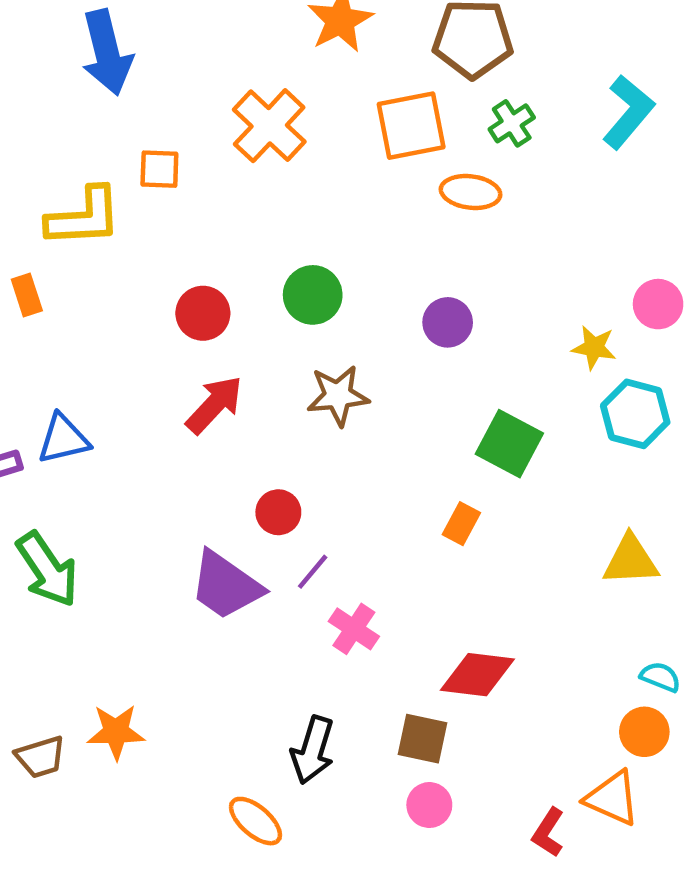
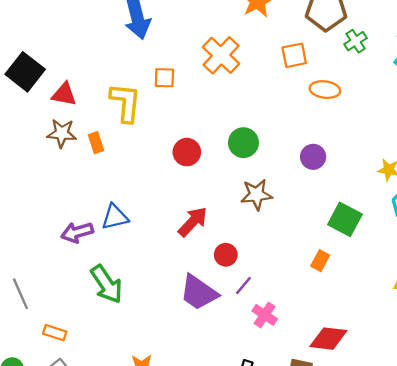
green cross: (512, 123) -> (356, 41), moved
orange square: (411, 126) -> (294, 55), size x0.7
yellow L-shape: (84, 217) -> (125, 103), turned -81
red arrow: (214, 405) -> (193, 222), moved

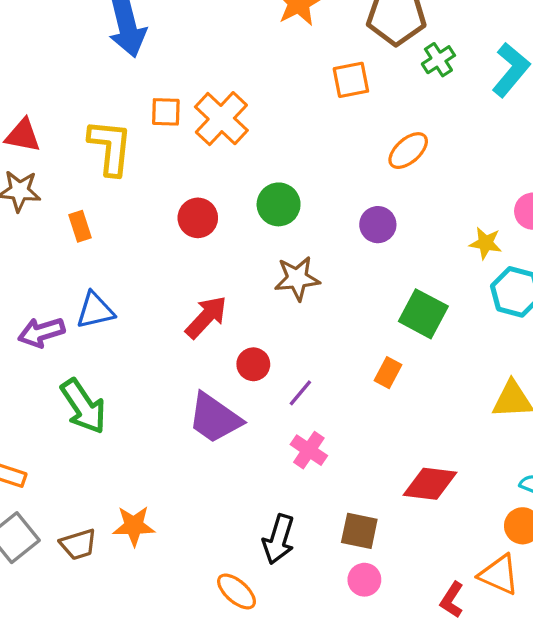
orange cross: (221, 55) -> (221, 119), moved
orange ellipse: (325, 90) -> (408, 151), moved, turned -48
orange rectangle: (96, 143) -> (80, 226), moved
purple line: (243, 285) -> (300, 393), moved
red diamond: (328, 339) -> (430, 484), moved

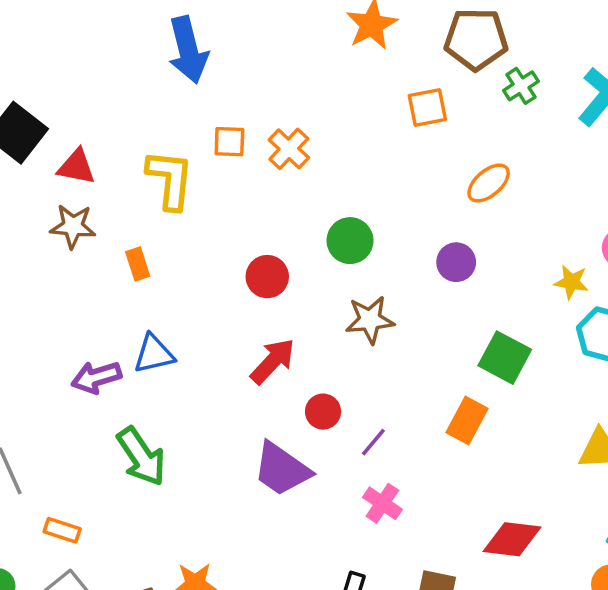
orange cross: (221, 119) -> (289, 149), size x0.7
red circle: (198, 218) -> (267, 277), moved
orange rectangle: (388, 373) -> (467, 421), size x1.4

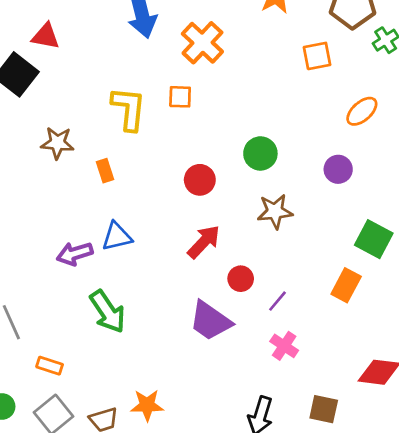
orange square: (229, 142) -> (180, 97), moved
orange cross: (289, 149) -> (202, 43), moved, size x1.4
red triangle: (76, 167) -> (46, 36), moved

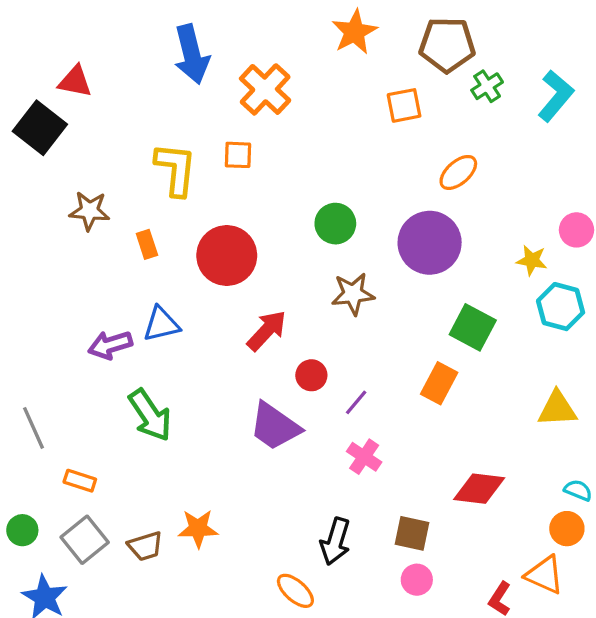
purple circle: (338, 169) -> (430, 243), size x1.8
red circle: (200, 180) -> (227, 256), moved, size x1.6

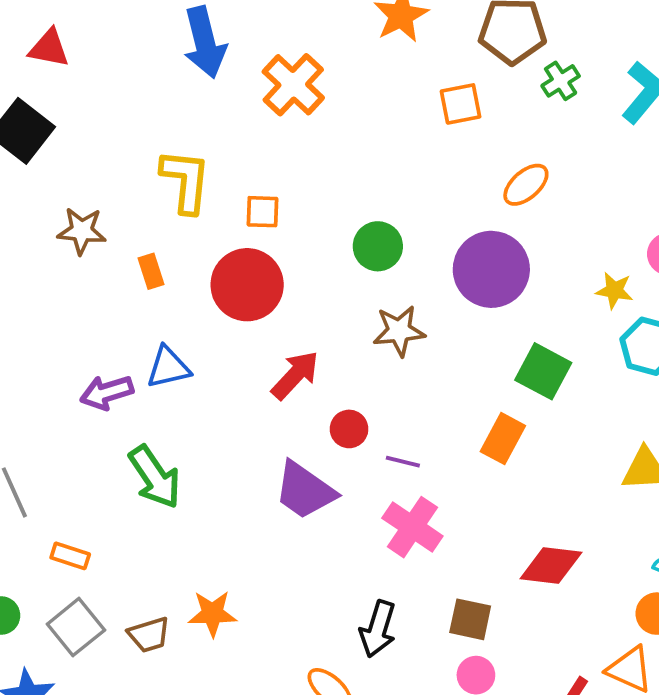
red triangle: (75, 81) -> (49, 48), moved
orange square: (238, 155) -> (262, 212), moved
purple line: (356, 402) -> (403, 462), turned 64
pink cross: (364, 457) -> (412, 527), size x1.4

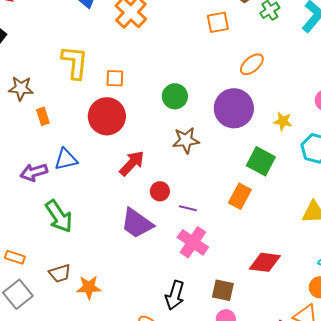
orange rectangle: (151, 271) -> (43, 116), moved
yellow star: (614, 290) -> (283, 121), moved
brown trapezoid: (149, 635) -> (60, 273), moved

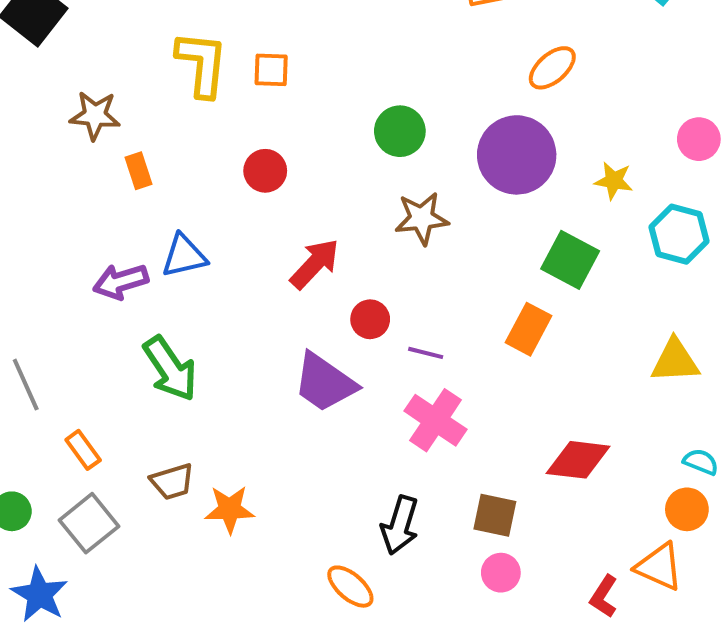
orange square: (115, 78) -> (271, 70), moved
red circle: (107, 116) -> (265, 171), size x0.6
orange rectangle: (15, 257) -> (83, 450), turned 36

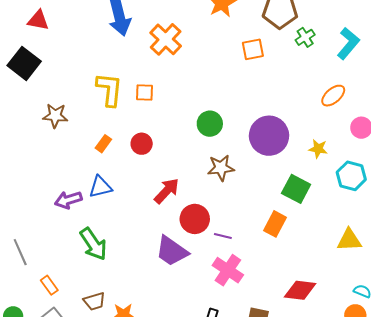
orange ellipse: (552, 68) -> (333, 96), moved
orange rectangle: (139, 171) -> (103, 144), moved, turned 54
red circle: (370, 319) -> (195, 219), size x1.5

